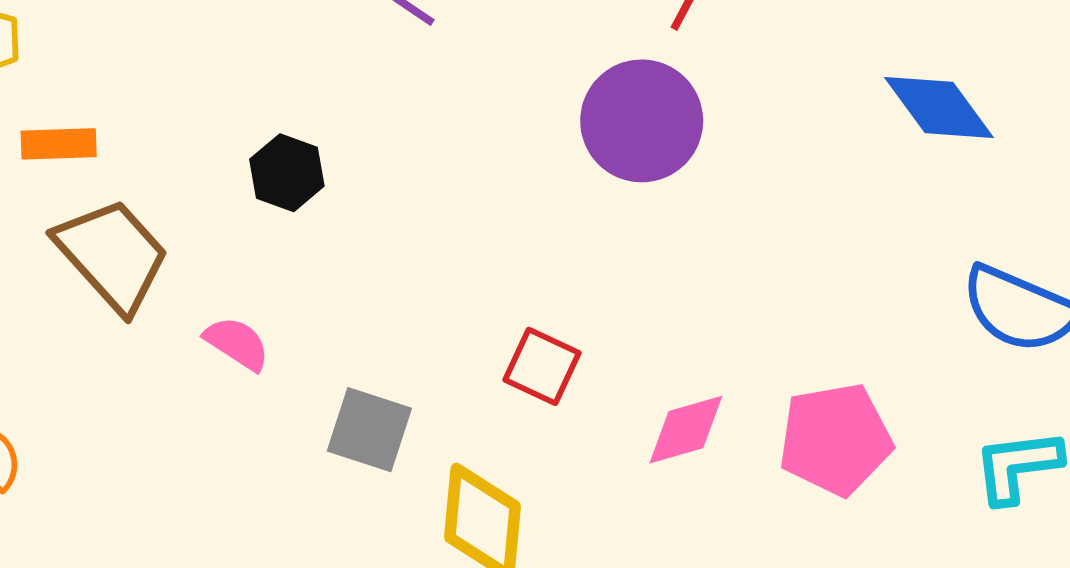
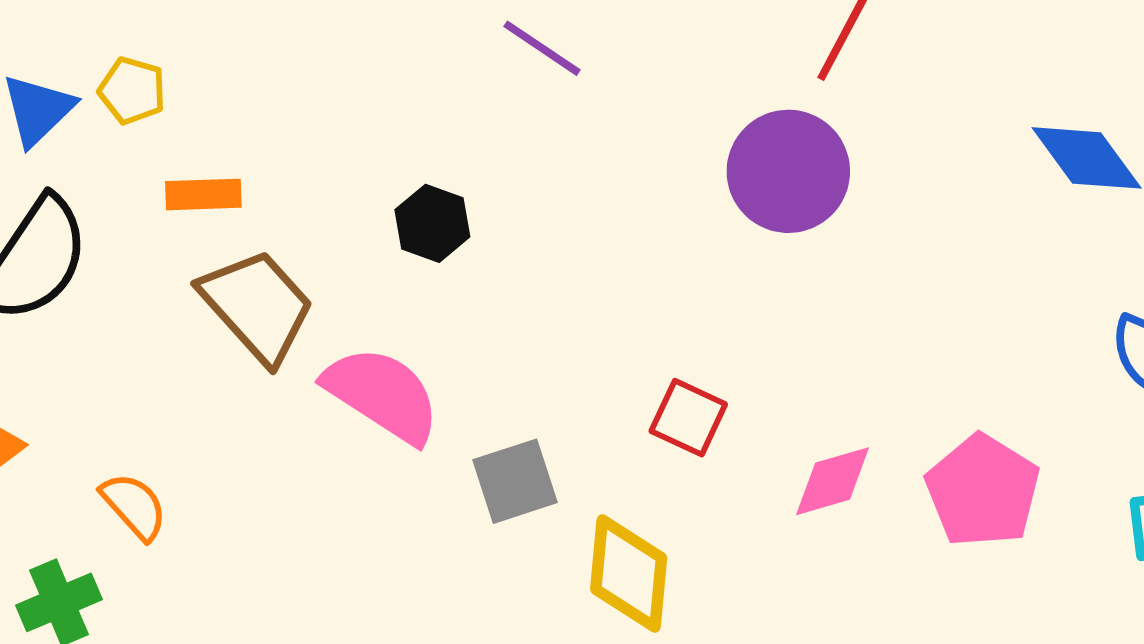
pink semicircle: (237, 343) -> (382, 395), size x1.8
gray square: (369, 430) -> (515, 481), turned -36
pink pentagon: (835, 439) -> (983, 491), turned -30

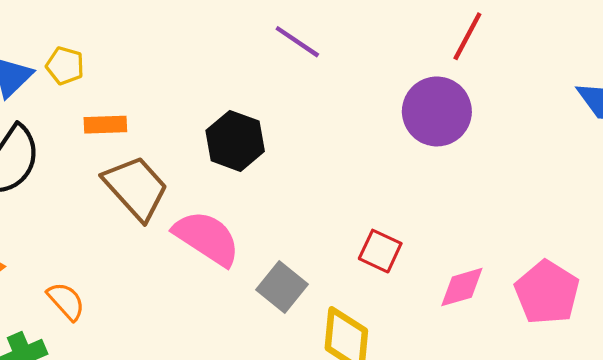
black hexagon: (432, 223) -> (235, 141), size x1.4
gray square: (515, 481) -> (282, 287), turned -33

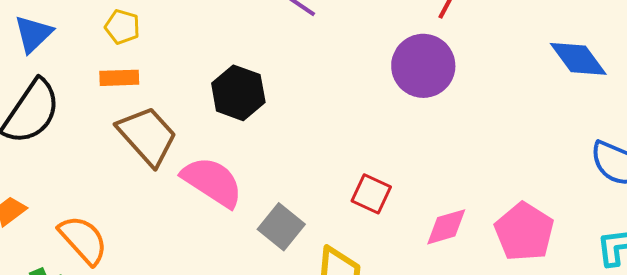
yellow pentagon: (65, 66) -> (122, 27), moved
orange semicircle: (66, 301) -> (83, 240), size x1.4

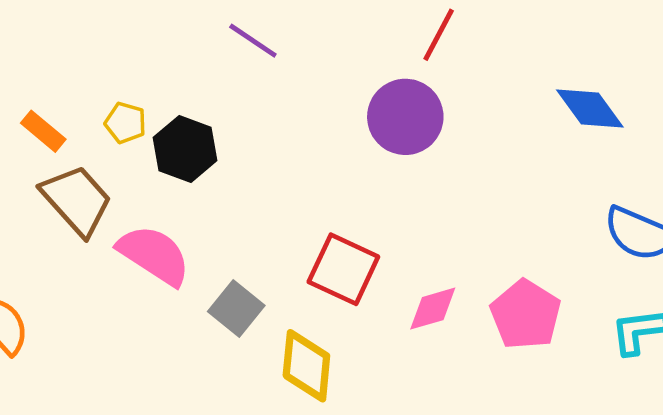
yellow pentagon: (122, 27) -> (125, 123), moved
orange rectangle: (119, 78) -> (43, 131), turned 42
red square: (371, 194) -> (343, 269), size x1.5

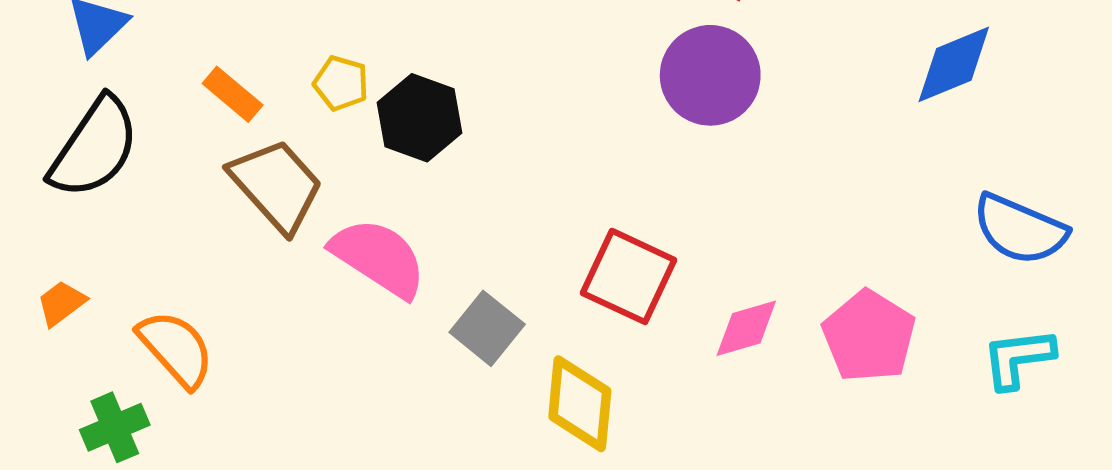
blue diamond: (590, 109) -> (954, 64), turned -76

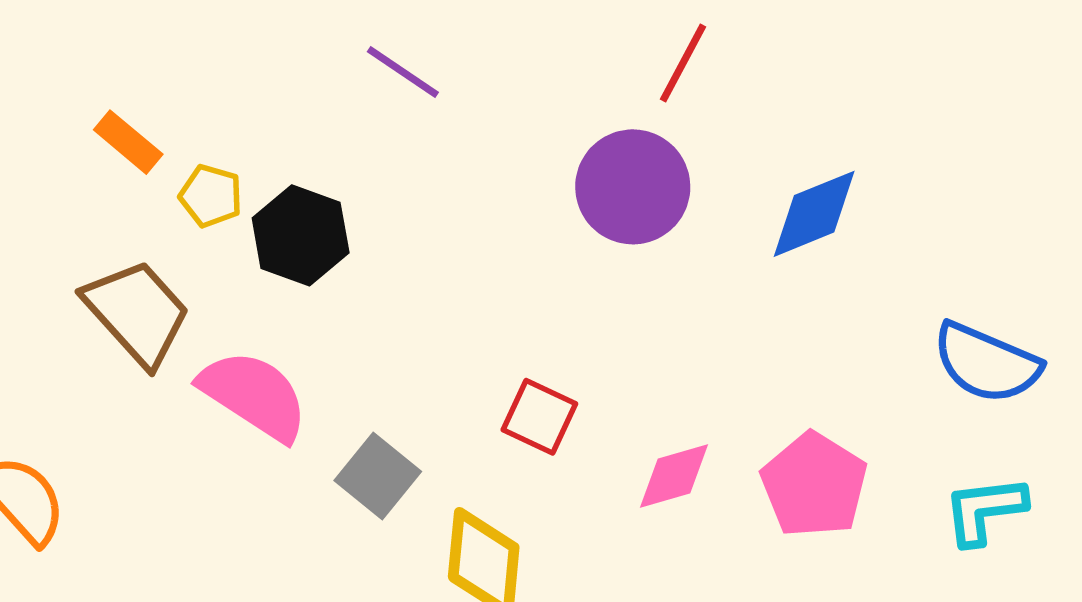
blue diamond: (954, 64) -> (814, 214), moved
orange rectangle: (233, 94) -> (128, 142), moved
red square: (629, 276) -> (539, 417), size x0.7

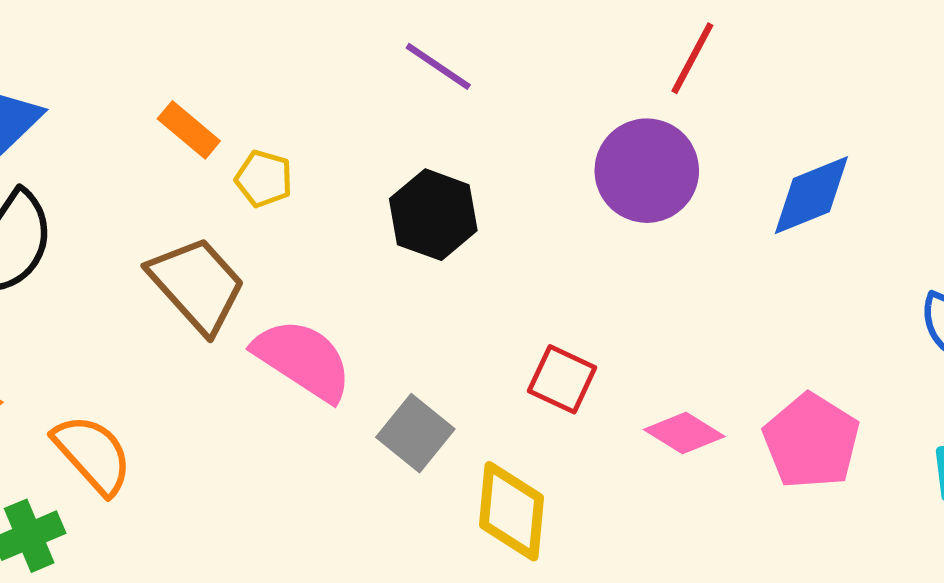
black hexagon: (301, 235) -> (433, 215), moved
pink diamond: (674, 476) -> (684, 433), turned 48

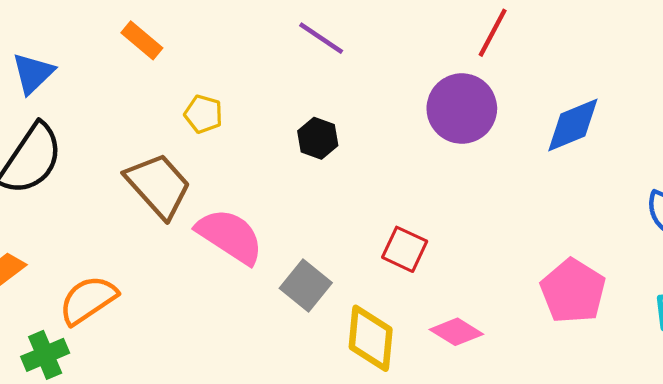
orange rectangle: (189, 130) -> (142, 40), moved
black hexagon: (433, 215) -> (318, 138), size x0.7
pink diamond: (684, 433) -> (456, 332), moved
orange semicircle: (93, 454) -> (88, 300), turned -82

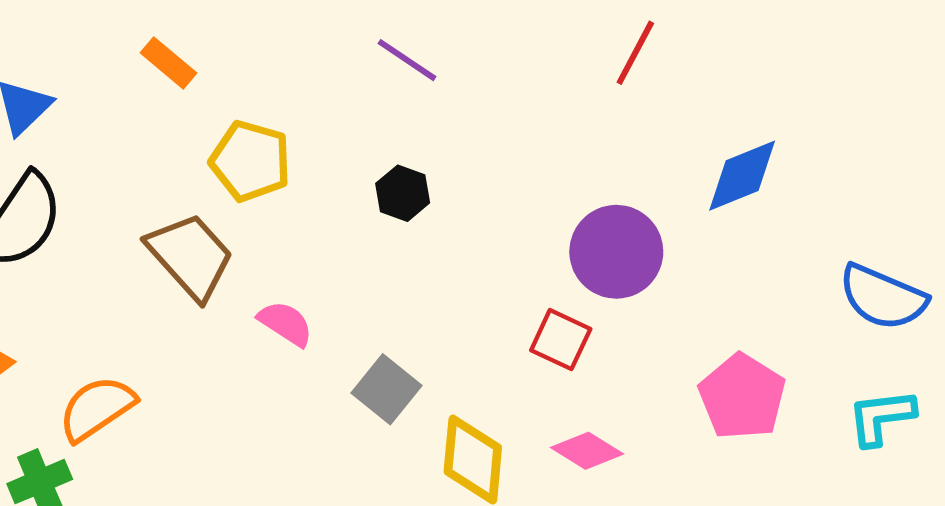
purple circle: (462, 109) -> (616, 252), moved
yellow pentagon: (203, 114) -> (250, 161), size x1.6
pink semicircle: (230, 236) -> (286, 323), size x0.6
red square: (405, 249) -> (561, 340), moved

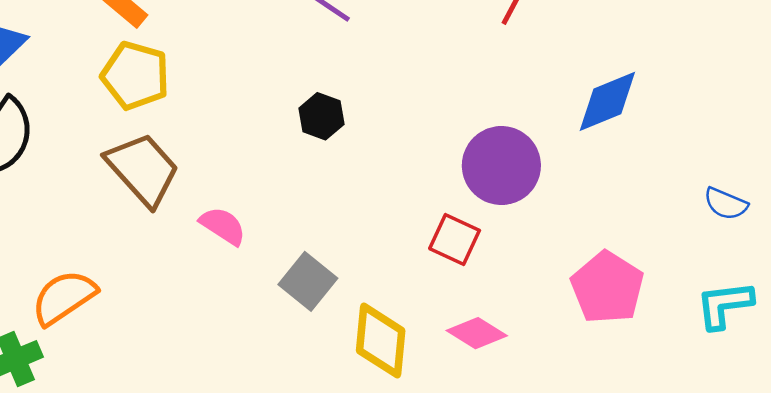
yellow pentagon: (250, 161) -> (135, 76), moved
blue semicircle: (883, 297) -> (726, 204), size x0.6

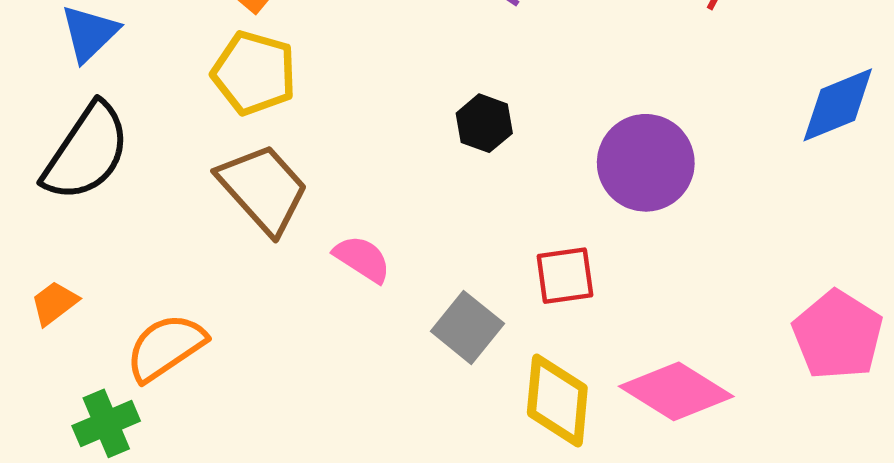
purple circle: (501, 166) -> (646, 163), moved
red square: (455, 239) -> (565, 276), moved, turned -33
pink diamond: (477, 333) -> (676, 391), size x1.5

